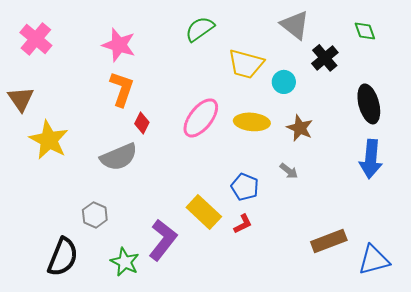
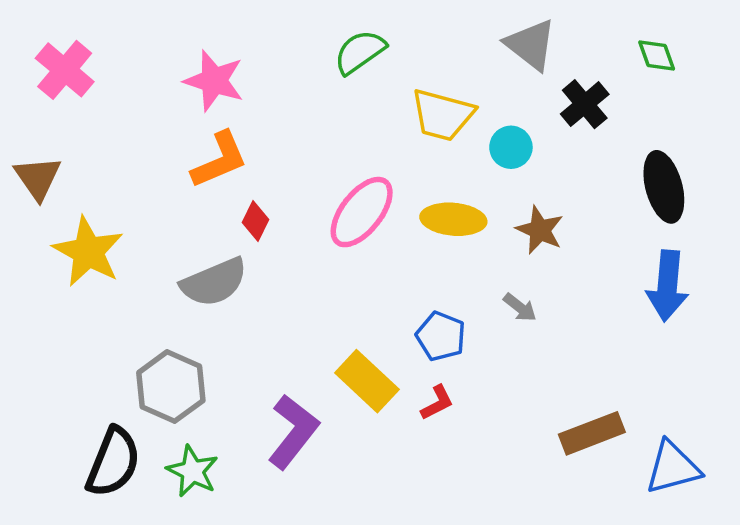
orange L-shape: (122, 89) -> (219, 160), turned 48
gray hexagon: (95, 215) -> (171, 387), size x1.5
green star: (125, 262) -> (192, 471), moved

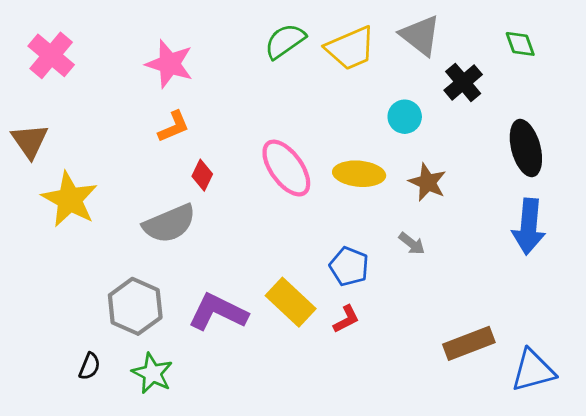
yellow trapezoid: (443, 115) -> (351, 48), moved, turned -38
orange L-shape: (219, 160) -> (174, 127), size x0.7
pink ellipse: (362, 212) -> (286, 168), turned -74
purple L-shape: (293, 432) -> (218, 312), moved, turned -102
black semicircle: (113, 462) -> (90, 366), size x0.5

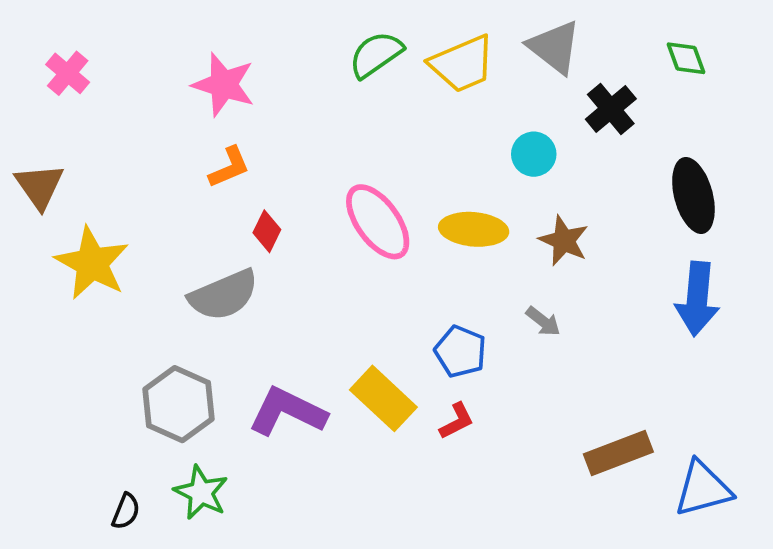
pink cross: (51, 55) -> (68, 73), size x0.7
black semicircle: (90, 366) -> (126, 511), moved

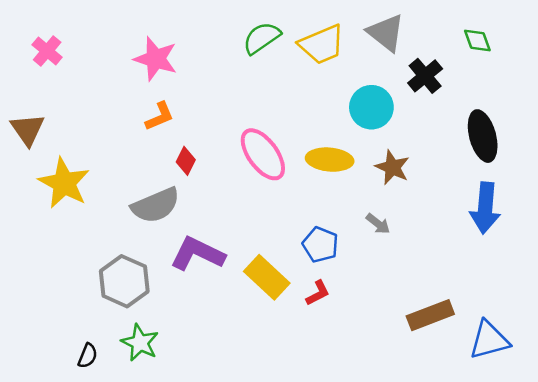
cyan circle: (534, 154) -> (371, 107), size x1.4
purple L-shape: (288, 412) -> (197, 254), moved

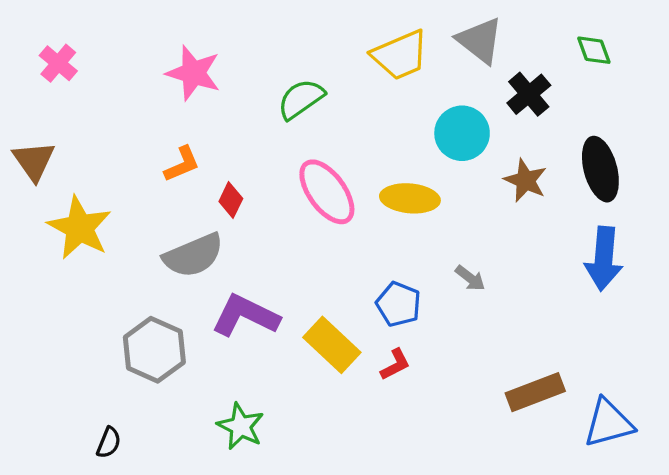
green semicircle: (262, 38) -> (301, 99), moved
orange L-shape: (160, 116) -> (182, 164), moved
brown star: (392, 167) -> (526, 180), moved
green star: (140, 343) -> (241, 426), moved

